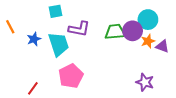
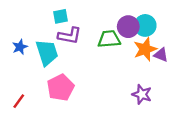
cyan square: (55, 11) -> (61, 16), moved
purple circle: (133, 31) -> (128, 27), moved
orange star: (148, 41) -> (145, 49), size x1.5

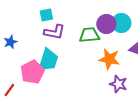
orange star: (145, 49) -> (109, 59), moved, turned 30
cyan trapezoid: (47, 53) -> (48, 60), moved, turned 35
pink pentagon: (61, 88) -> (32, 72), moved

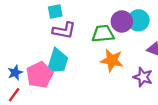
blue star: (10, 42) -> (15, 73), moved
orange star: (109, 59) -> (112, 60), moved
purple star: (118, 84) -> (143, 77), moved

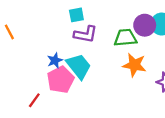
cyan trapezoid: (57, 61) -> (79, 66), turned -56
blue star: (15, 73) -> (55, 60), moved

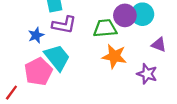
blue star: (55, 60) -> (36, 35), moved

